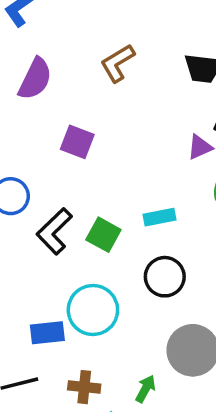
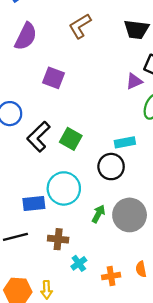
cyan rectangle: (159, 217) -> (125, 142), moved
green arrow: (145, 389) -> (98, 214), moved

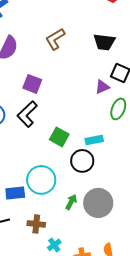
black L-shape: (38, 137) -> (27, 114), moved
green square: (71, 139) -> (59, 137), moved

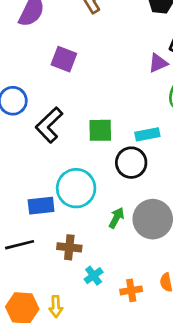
black L-shape: (27, 114) -> (49, 125), moved
green square: (59, 137) -> (100, 130), turned -30

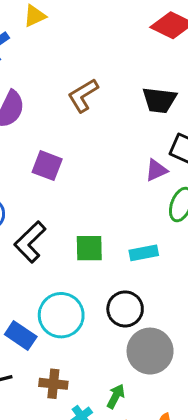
black circle: (131, 163) -> (125, 309), moved
blue rectangle: (41, 206) -> (21, 335), turned 40
green arrow: (116, 218) -> (116, 396), moved

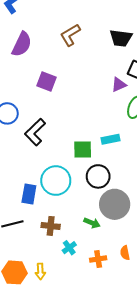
green square: (89, 248) -> (83, 150), moved
blue rectangle: (21, 335) -> (29, 194), turned 66
green arrow: (116, 396) -> (92, 223), moved, turned 84

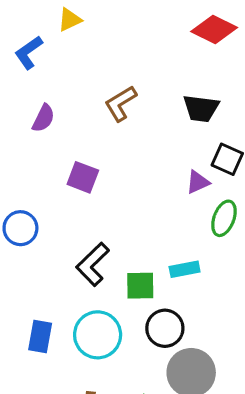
purple semicircle: (22, 44) -> (43, 118), size x0.7
black L-shape: (35, 132) -> (93, 264), moved
blue rectangle: (29, 194) -> (40, 336), moved

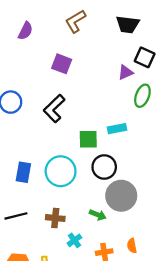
purple square: (83, 177) -> (62, 64), moved
black L-shape: (93, 264) -> (54, 108), moved

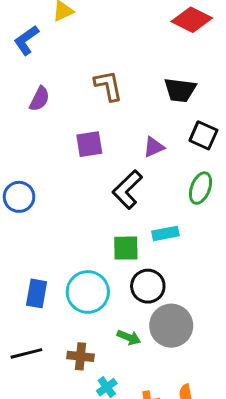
brown L-shape: (75, 21) -> (108, 86), turned 110
purple square: (62, 64) -> (89, 144), turned -30
purple triangle: (125, 72) -> (154, 147), moved
black L-shape: (54, 108) -> (127, 190), moved
green arrow: (98, 215) -> (129, 337), moved

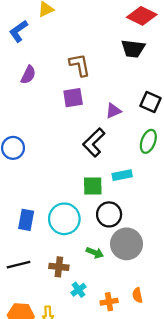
black trapezoid: (180, 90) -> (133, 49), moved
purple square: (89, 144) -> (73, 98), moved

